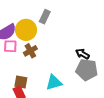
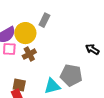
black arrow: (82, 54) -> (92, 49), moved
gray pentagon: (87, 70) -> (71, 75), moved

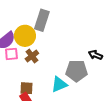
gray rectangle: (44, 20) -> (42, 20), size x1.5
black arrow: (92, 49) -> (95, 55), moved

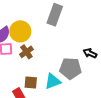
gray rectangle: (42, 20) -> (55, 15), moved
brown square: (26, 88) -> (31, 83), moved

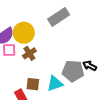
gray rectangle: (55, 15) -> (59, 17), turned 35
black arrow: (90, 53) -> (90, 66), moved

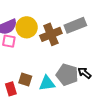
gray rectangle: (59, 17) -> (75, 25), moved
brown cross: (29, 53) -> (51, 34), moved, size x1.5

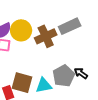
gray pentagon: (67, 75) -> (64, 76), turned 30
brown square: (25, 80) -> (22, 83), size x1.5

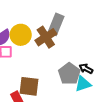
gray rectangle: (70, 26) -> (56, 24), moved, turned -35
cyan triangle: (44, 85) -> (83, 84), moved

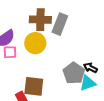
yellow circle: (21, 35) -> (35, 43), moved
brown cross: (46, 37) -> (40, 20), moved, turned 35

